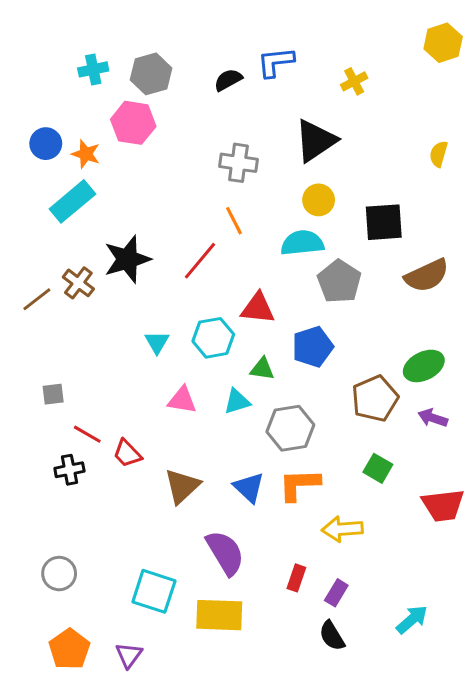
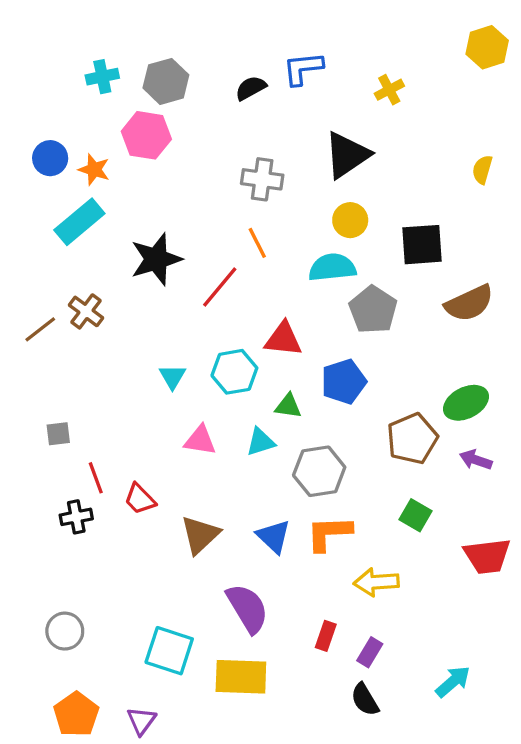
black star: (127, 259) -> (156, 259), moved
red line: (87, 434) -> (96, 478), turned 40

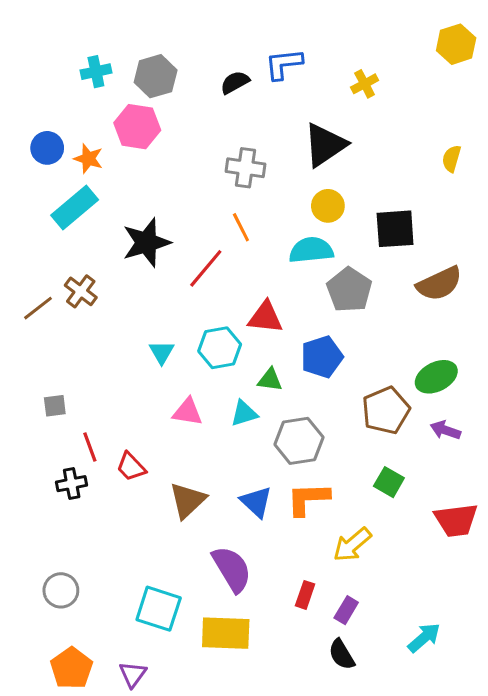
yellow arrow: (376, 582) -> (352, 545), turned -36

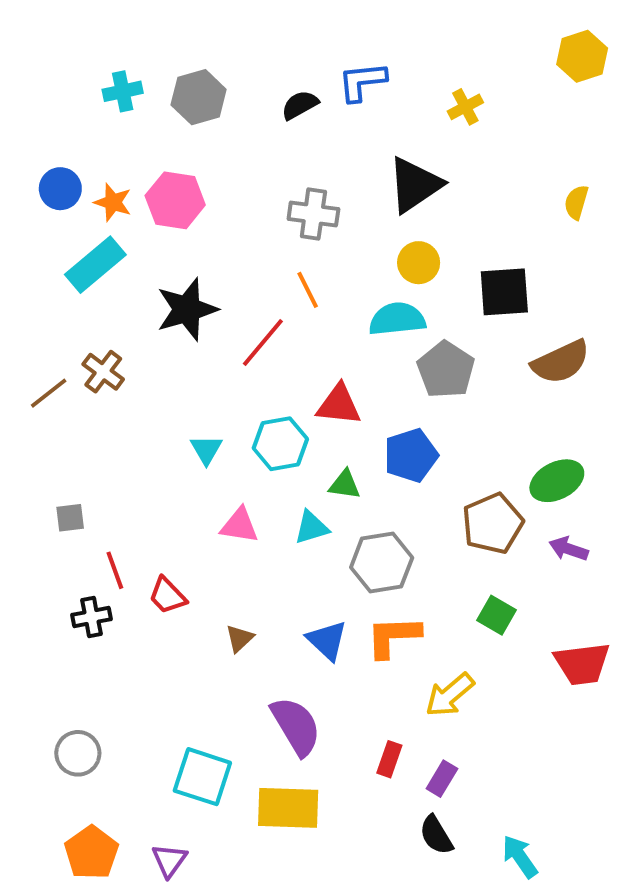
pink hexagon: (137, 127) -> (175, 200), moved
brown triangle: (188, 500) -> (239, 638), size x0.6
cyan arrow: (424, 638) -> (520, 857), moved, turned -84

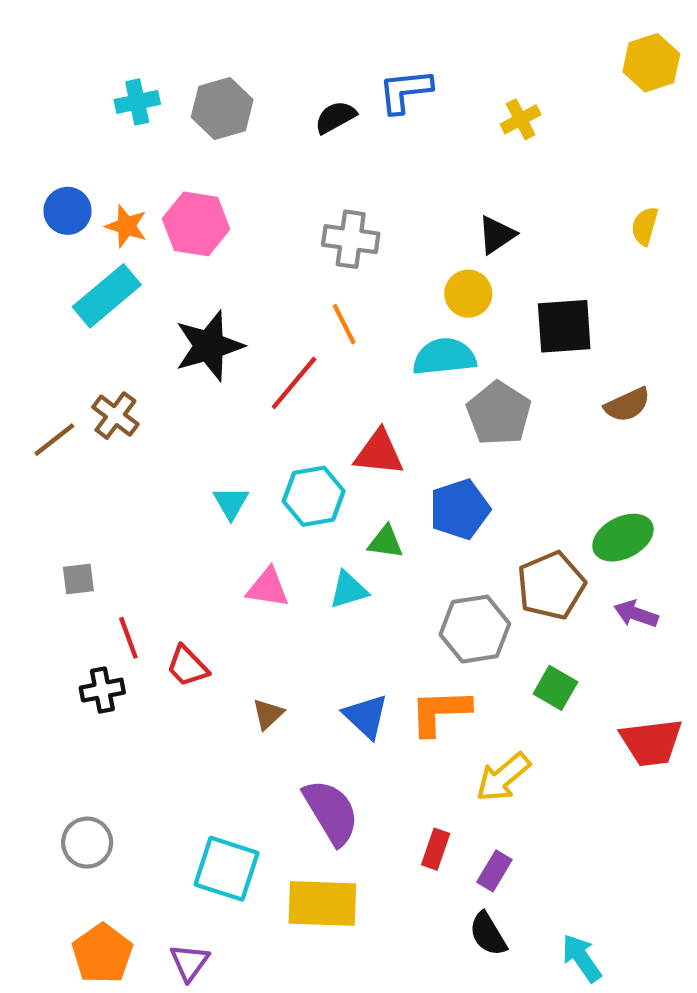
black triangle: (415, 185) -> (497, 235), moved, size x0.6
brown semicircle: (561, 362) -> (627, 405), size x0.7
gray hexagon: (382, 563) -> (475, 629), moved

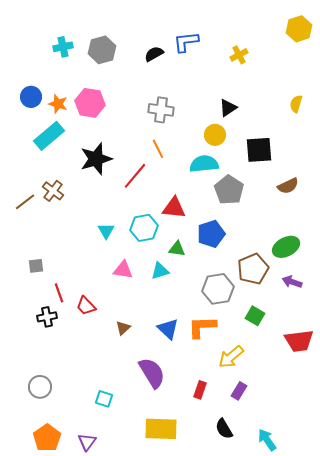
cyan square: (227, 869) -> (104, 399), size x0.6
purple rectangle: (494, 871) -> (239, 391), moved
yellow rectangle: (322, 904) -> (161, 429), moved

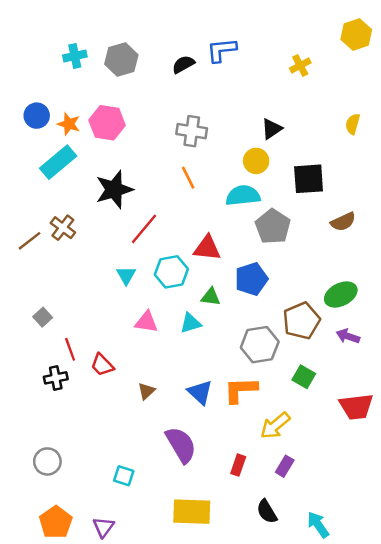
yellow cross: (239, 55) -> (300, 66), moved
red line: (135, 176) -> (144, 229), moved
gray square: (36, 266) -> (43, 317), turned -35

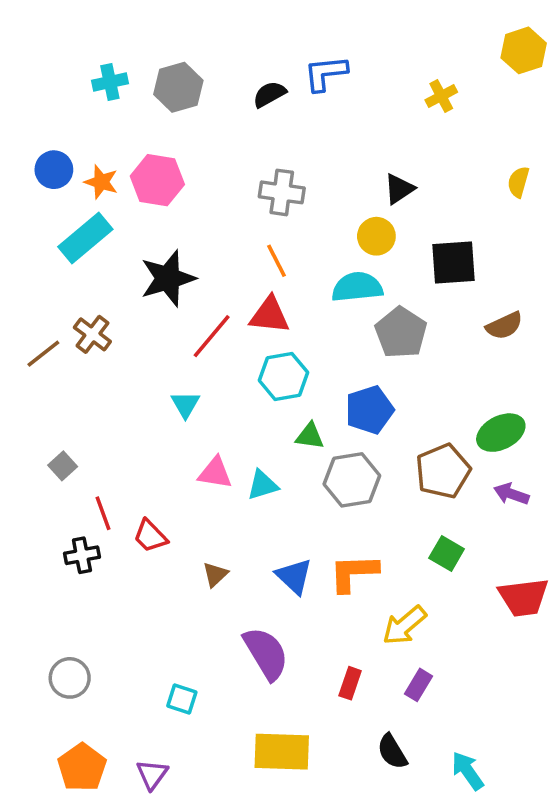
red triangle: (207, 248) -> (269, 315), moved
cyan hexagon: (171, 272) -> (284, 376), moved
cyan triangle: (190, 323) -> (262, 485), moved
gray hexagon: (260, 345) -> (352, 480), moved

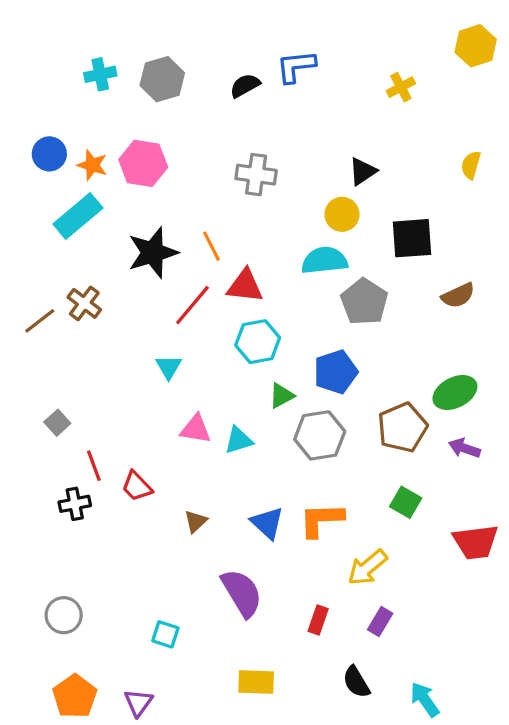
orange line: (276, 261) -> (212, 246), moved
green triangle: (310, 436) -> (282, 396), turned -36
yellow rectangle: (282, 752) -> (256, 682), size x0.7

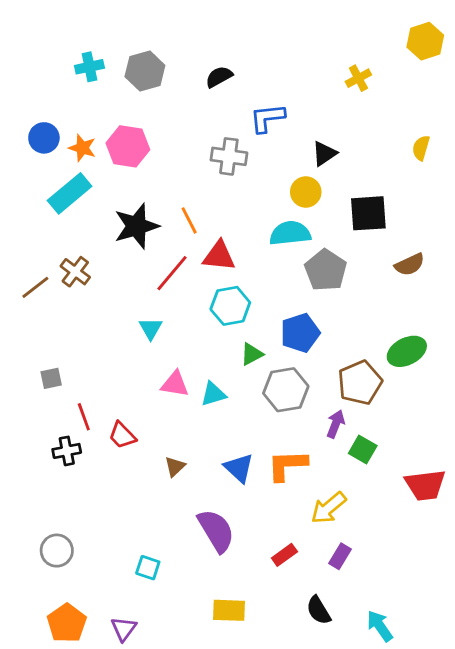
blue L-shape: (296, 66) -> (267, 118), moved
gray square: (57, 423) -> (51, 378), turned 30
purple arrow: (464, 448) -> (336, 424), moved, turned 92
red rectangle: (318, 620) -> (284, 555), turned 35

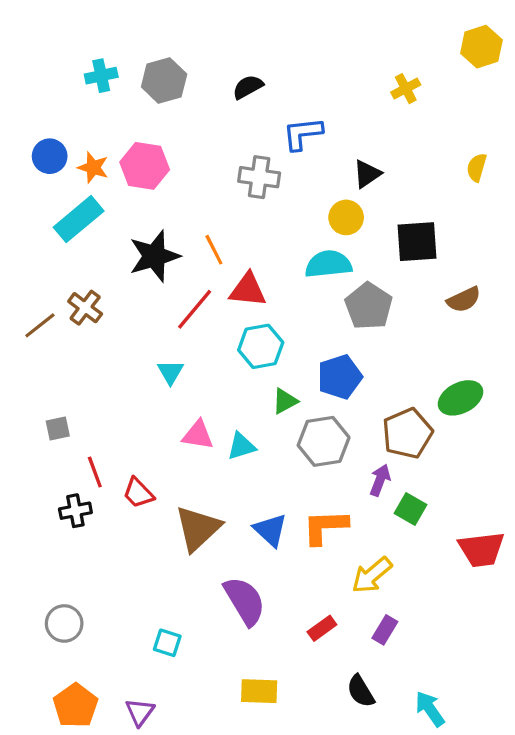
brown triangle: (175, 467) -> (198, 528), size x2.0

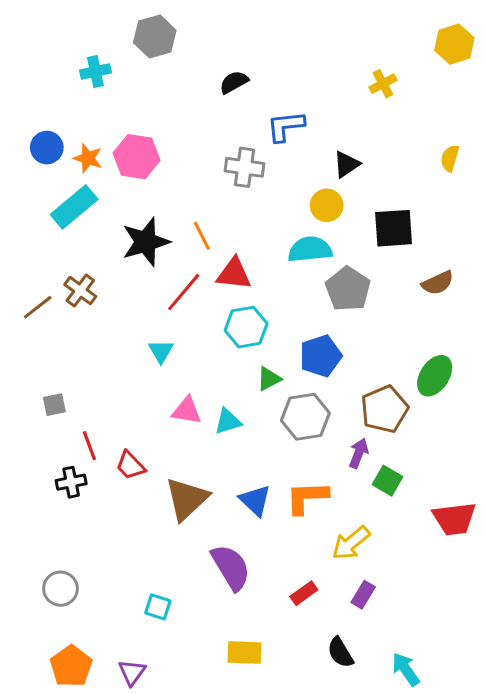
gray hexagon: (164, 80) -> (155, 37), moved
green ellipse: (461, 398) -> (435, 376), turned -30

